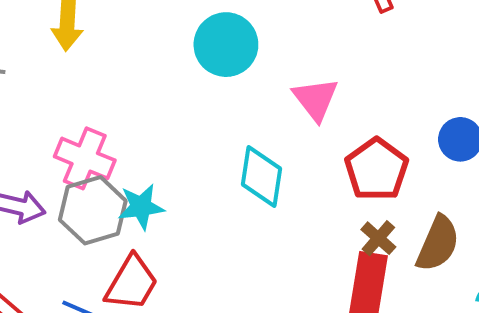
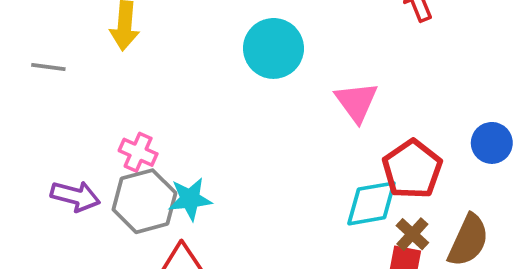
pink cross: (85, 158) -> (138, 152), size x0.7
cyan diamond: (262, 177) -> (371, 203), moved, turned 70

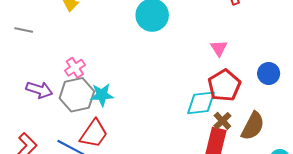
gray line: (48, 67) -> (24, 30), moved
pink triangle: (357, 102) -> (219, 48), moved, size x0.7
pink cross: (138, 152) -> (75, 68), turned 30

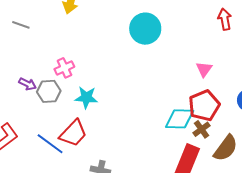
purple arrow: (39, 90) -> (27, 84), size x0.7
gray hexagon: (77, 95) -> (49, 91), moved, size x0.7
brown cross: (222, 121) -> (202, 129), moved

